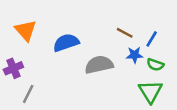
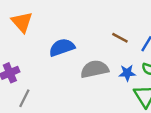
orange triangle: (26, 30) -> (22, 22), moved
blue star: (134, 55) -> (127, 73), moved

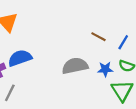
blue semicircle: (62, 47) -> (20, 58), moved

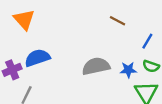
brown line: (99, 37) -> (117, 21), moved

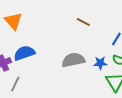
brown line: (117, 21) -> (83, 22), moved

